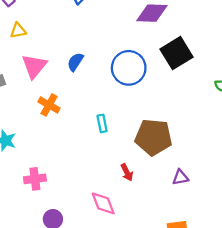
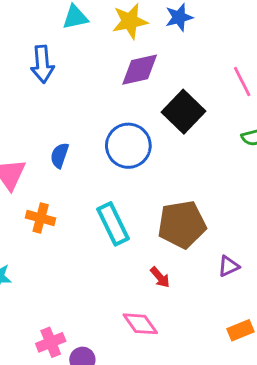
cyan rectangle: (102, 123) -> (113, 224), size x1.8
pink cross: (35, 179) -> (51, 342), moved

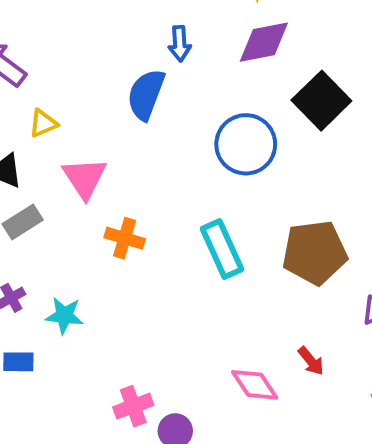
blue arrow: (42, 64) -> (180, 44), moved, size x0.7
blue semicircle: (60, 155) -> (146, 94), moved, size x1.5
red arrow: (160, 277) -> (311, 361), moved

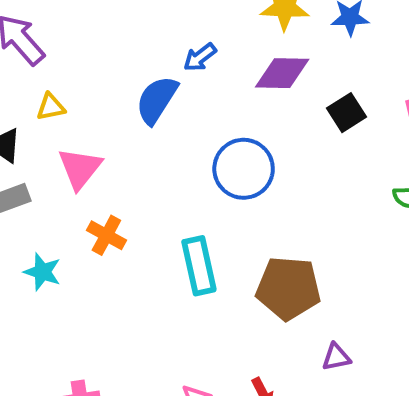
blue arrow: (180, 44) -> (200, 57), turned 44
black square: (321, 101) -> (347, 113), moved, size x0.7
cyan star: (64, 316) -> (42, 272), moved

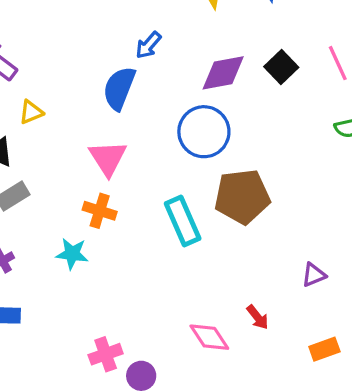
purple diamond: (282, 73) -> (223, 73), moved
pink triangle: (80, 168) -> (108, 158), moved
cyan star: (42, 272) -> (72, 254), moved
brown pentagon: (288, 288) -> (242, 197), moved

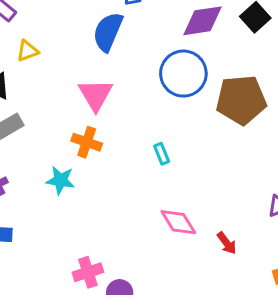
brown pentagon: (242, 197) -> (241, 100), moved
cyan rectangle: (183, 221) -> (162, 154), size x0.5
pink diamond: (209, 337) -> (178, 222), moved

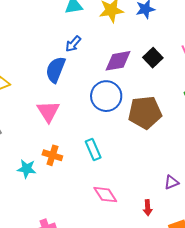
orange cross: (87, 142) -> (52, 155), moved
cyan rectangle: (162, 154) -> (93, 149), size x1.5
red arrow: (227, 243) -> (148, 208), moved, turned 35

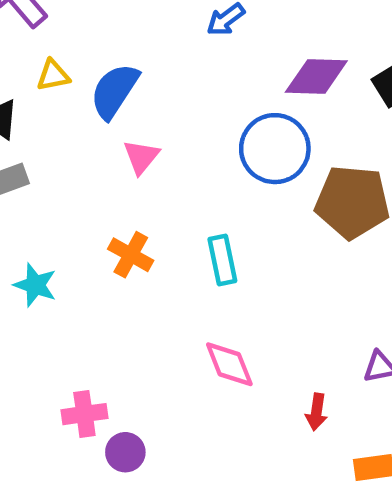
blue semicircle: (56, 70) -> (114, 91), moved
pink triangle: (48, 111) -> (141, 157), size x0.7
cyan star: (27, 169) -> (35, 285), moved

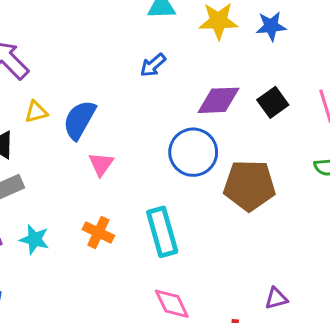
cyan rectangle: (222, 260) -> (162, 232), size x1.4
cyan star: (35, 285) -> (34, 239), moved

